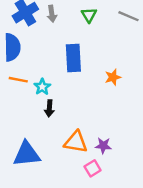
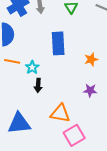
purple star: (103, 146) -> (90, 90), moved
pink square: (93, 168) -> (74, 135), size x1.5

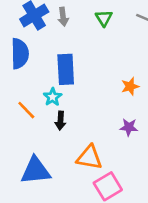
blue rectangle: (58, 43) -> (66, 69), moved
orange line: (12, 61) -> (26, 110), moved, turned 35

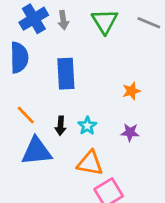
green triangle: (104, 18) -> (105, 21), size x1.5
cyan star: (53, 97) -> (87, 126), moved
blue triangle: (35, 171) -> (36, 151), moved

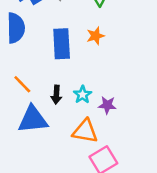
orange star: (131, 91) -> (96, 36), moved
purple star: (130, 132) -> (107, 105), moved

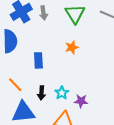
blue rectangle: (62, 44) -> (38, 60), moved, size x0.7

